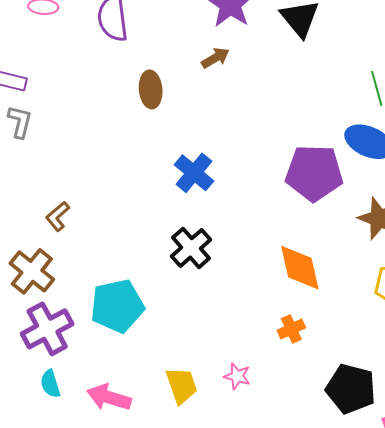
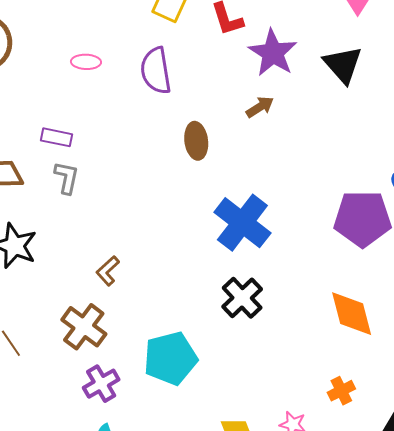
blue cross: (194, 173) -> (242, 223), size x1.4
purple cross: (47, 329) -> (101, 384), size x0.7
orange cross: (291, 329) -> (341, 391), moved

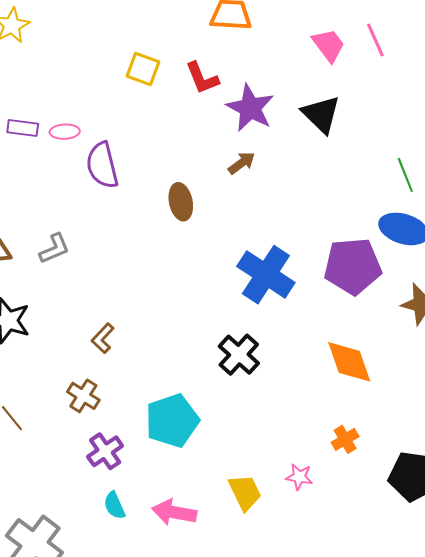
purple semicircle: (156, 71) -> (102, 165), moved
purple rectangle: (57, 137) -> (23, 128), moved
gray L-shape: (67, 178) -> (54, 249), turned 60
blue cross: (242, 223) -> (266, 275), moved
brown cross: (84, 327) -> (83, 396), size x0.7

